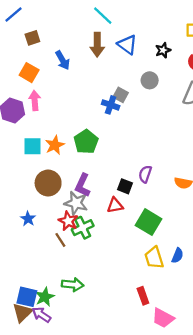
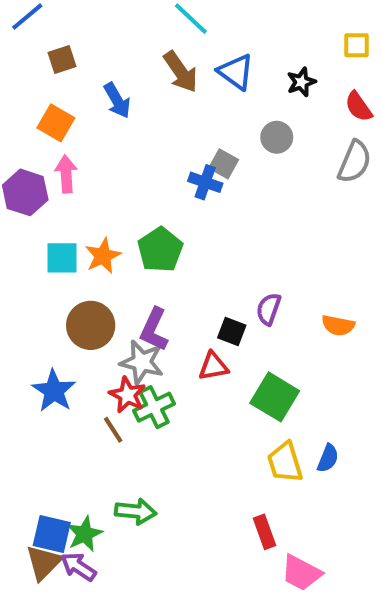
brown arrow: (97, 45) -> (181, 72), turned -35
blue star: (28, 219) -> (54, 391), size x1.5

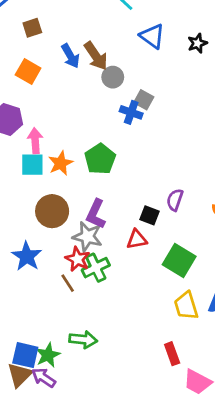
brown arrow: (181, 72) -> (96, 56), moved
gray circle: (277, 137) -> (113, 77), moved
pink arrow: (66, 174) -> (35, 141), moved

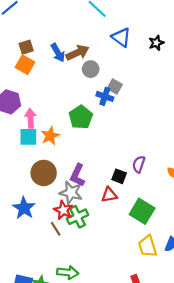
brown square: (32, 28) -> (26, 47), moved
brown arrow: (96, 56) -> (78, 53), turned -80
green pentagon: (100, 159) -> (81, 117), moved

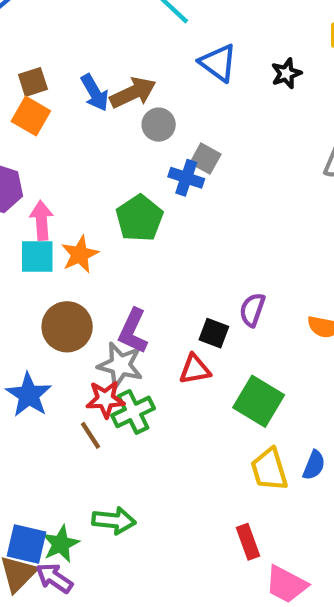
red star: (63, 210) -> (105, 399), turned -30

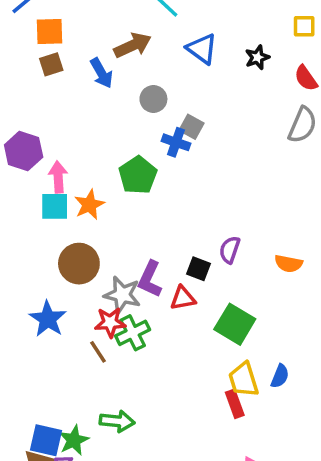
brown arrow: (133, 93) -> (133, 45), moved
orange square: (31, 116) -> (50, 31), moved, turned -32
purple L-shape: (133, 331) -> (150, 279), moved
red rectangle: (248, 542) -> (235, 404), moved

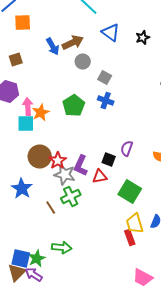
brown arrow: (133, 45) -> (73, 42), moved
brown square: (51, 64) -> (16, 60), moved
blue cross: (176, 142) -> (106, 100), moved
orange star: (89, 205) -> (41, 112), moved
red star: (110, 322) -> (58, 160), moved, turned -30

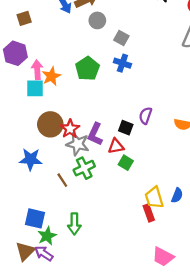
blue star: (22, 188) -> (31, 159), turned -30
green square: (130, 192) -> (126, 163), moved, size x0.6
green arrow: (62, 248) -> (74, 224), turned 84
blue square: (21, 258) -> (35, 218), moved

